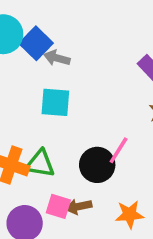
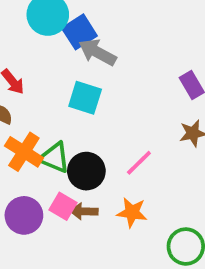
gray arrow: (57, 58) -> (97, 52), size x1.4
black circle: (97, 165) -> (86, 171), moved
orange star: (130, 214) -> (132, 212), moved

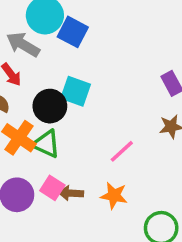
blue square: (79, 32) -> (73, 32), turned -32
gray arrow: (97, 52) -> (23, 44), moved
black circle: (86, 171) -> (50, 106), moved

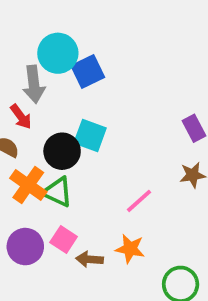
blue square: (73, 32) -> (88, 72), turned 36
gray arrow: (23, 44) -> (34, 84), turned -128
brown arrow: (71, 193) -> (90, 259), moved

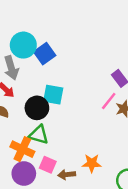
orange cross: (28, 185) -> (22, 149), moved
pink line: (139, 201) -> (109, 101), moved

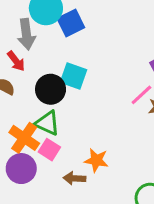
orange star: (92, 163) -> (96, 160), moved
pink square: (48, 165) -> (49, 150), moved

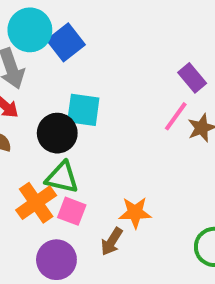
orange cross: (24, 138) -> (36, 203), turned 32
purple circle: (21, 169) -> (56, 260), moved
brown arrow: (75, 178) -> (112, 242), turned -50

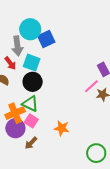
cyan square: (83, 110) -> (32, 63), moved
brown arrow: (112, 242) -> (31, 143), moved
purple circle: (56, 260) -> (15, 128), moved

